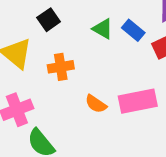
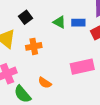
blue rectangle: (133, 30) -> (78, 23), turned -40
orange semicircle: (96, 104) -> (45, 83), moved

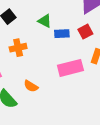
blue rectangle: (78, 23) -> (62, 34), moved

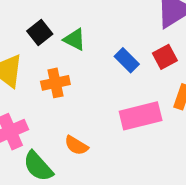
green triangle: (45, 21) -> (75, 39), moved
blue rectangle: (62, 34) -> (127, 60), turned 48

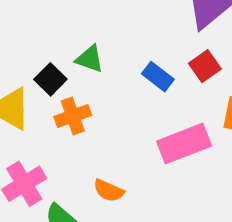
black square: (40, 33) -> (50, 79), moved

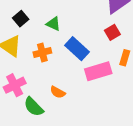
blue rectangle: (158, 77) -> (77, 49), moved, size x1.5
black square: (50, 79) -> (21, 19), moved

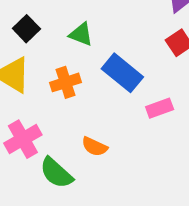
pink rectangle: (98, 71) -> (160, 108), size x0.6

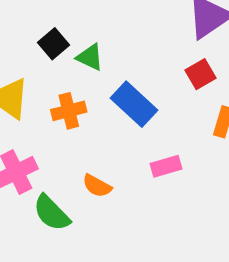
black square: (26, 29) -> (54, 44), moved
pink rectangle: (160, 108) -> (166, 166), moved

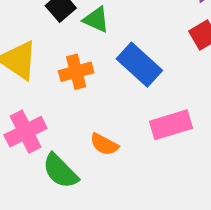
pink rectangle: (166, 166) -> (171, 125), size x1.4

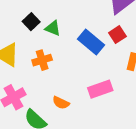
blue rectangle: (139, 65) -> (91, 42), moved

